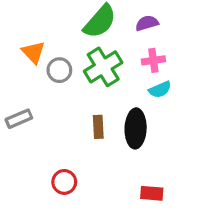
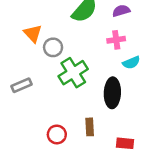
pink cross: (153, 60) -> (116, 40), moved
green cross: (103, 67) -> (73, 73), moved
brown rectangle: (98, 127) -> (90, 127), moved

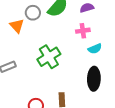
gray circle: (53, 47) -> (33, 13), moved
black ellipse: (112, 93) -> (94, 79), moved

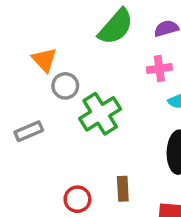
gray circle: (33, 13) -> (65, 86), moved

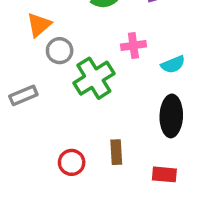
orange triangle: (44, 60) -> (39, 25), turned 32
pink cross: (159, 68) -> (133, 46), moved

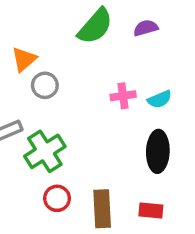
pink cross: (133, 46) -> (123, 96), moved
green cross: (94, 78) -> (45, 151), moved
brown rectangle: (116, 152) -> (102, 209), moved, size x1.5

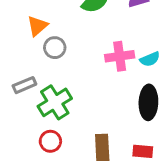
pink cross: (123, 96) -> (120, 56), size x1.4
red circle: (57, 198) -> (50, 141), moved

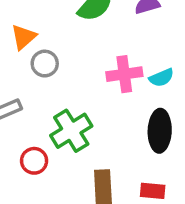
green cross: (55, 102) -> (71, 131), moved
red circle: (50, 141) -> (34, 161), moved

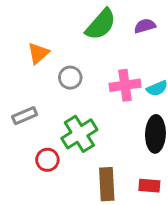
gray circle: (45, 64) -> (70, 78), moved

